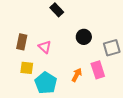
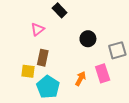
brown rectangle: (22, 42) -> (43, 58), moved
pink triangle: (45, 47) -> (38, 29), moved, turned 40

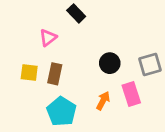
black circle: (88, 39) -> (110, 63), moved
yellow square: (28, 71) -> (29, 73), moved

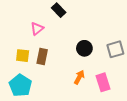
pink rectangle: (131, 94) -> (103, 82), moved
cyan pentagon: (61, 111) -> (20, 85), moved

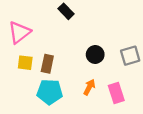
pink triangle: (37, 29) -> (19, 32), moved, size x1.5
cyan pentagon: (20, 85) -> (50, 92), moved, turned -30

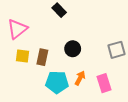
black circle: (95, 54) -> (73, 49), moved
cyan pentagon: (50, 92) -> (57, 82), moved

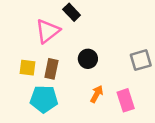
pink triangle: (17, 29) -> (48, 31), moved
cyan pentagon: (57, 82) -> (44, 99), moved

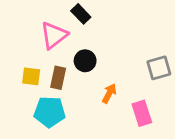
black circle: (88, 59) -> (85, 61), moved
orange arrow: (97, 94) -> (109, 93), moved

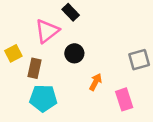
yellow square: (31, 76) -> (13, 53), moved, turned -35
brown rectangle: (58, 78) -> (35, 68), moved

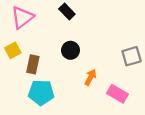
pink triangle: (47, 31) -> (22, 17), moved
pink rectangle: (124, 99) -> (117, 94), turned -42

